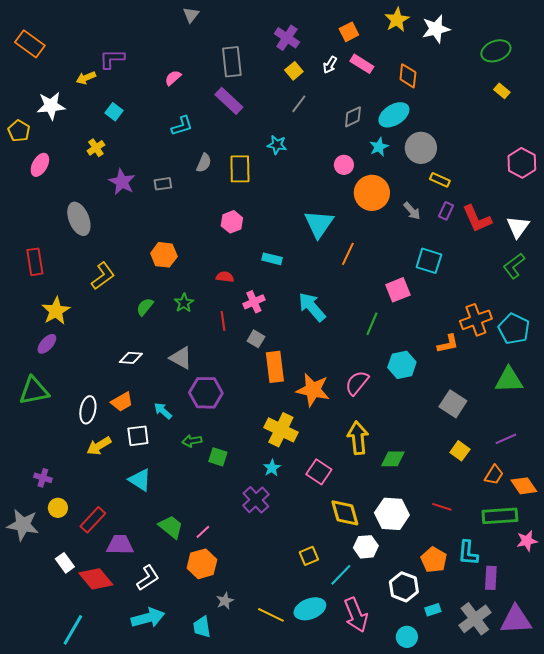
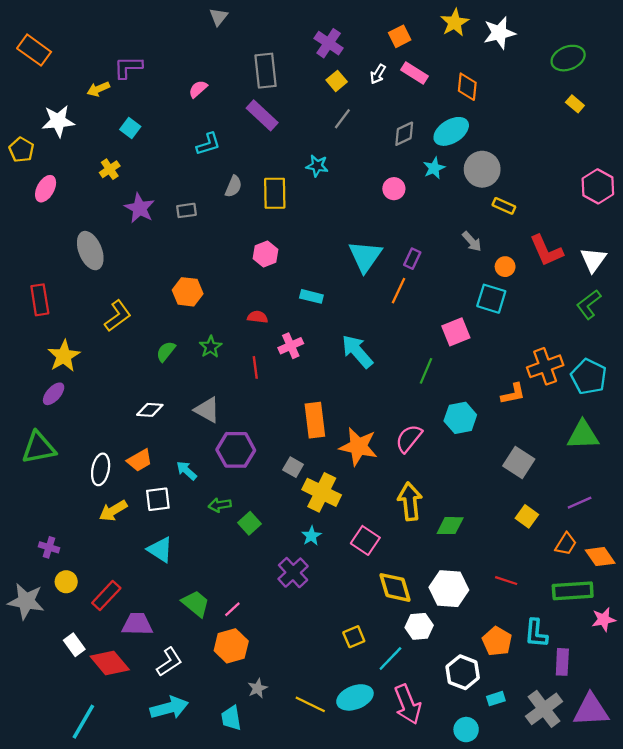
orange circle: (372, 193) -> (505, 267), moved, size x0.5
purple rectangle: (446, 211) -> (412, 259), moved
gray square: (256, 339) -> (293, 467), moved
green square: (218, 457) -> (250, 523), turned 30

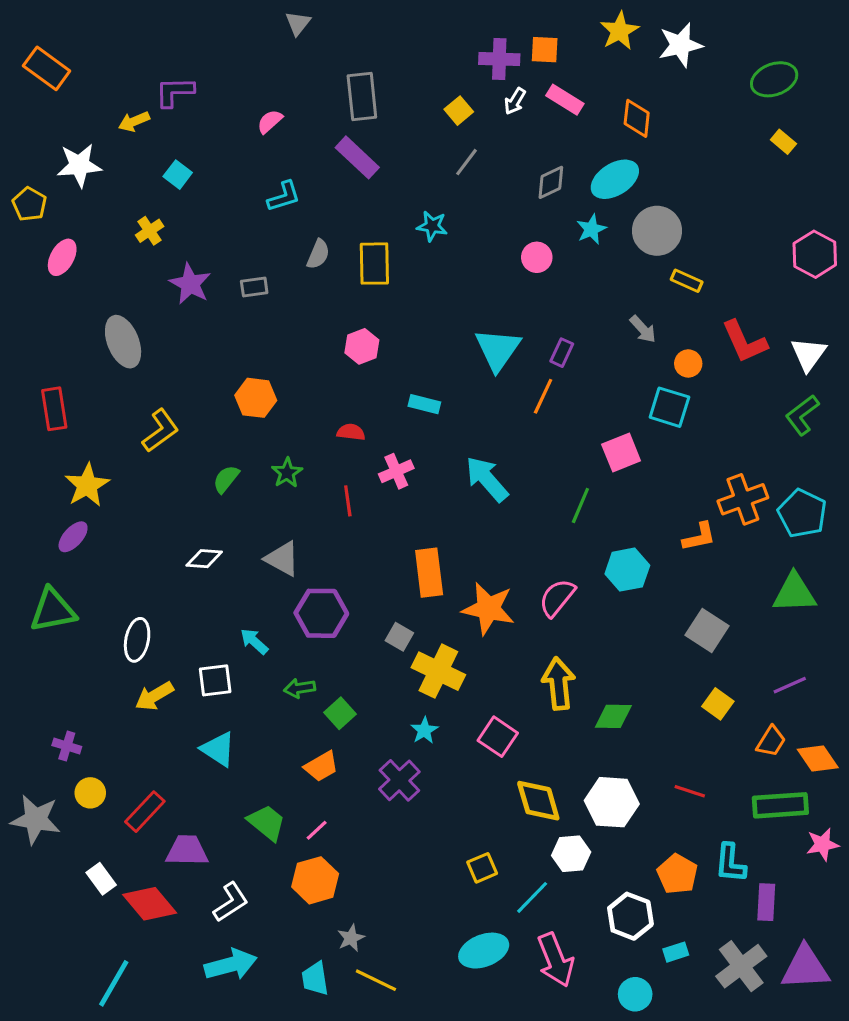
orange square: (400, 36) -> (545, 50), turned 30
purple cross: (329, 43) -> (499, 59), moved, turned -32
orange trapezoid: (140, 460) -> (321, 766), moved
yellow line: (310, 704) -> (376, 980), moved

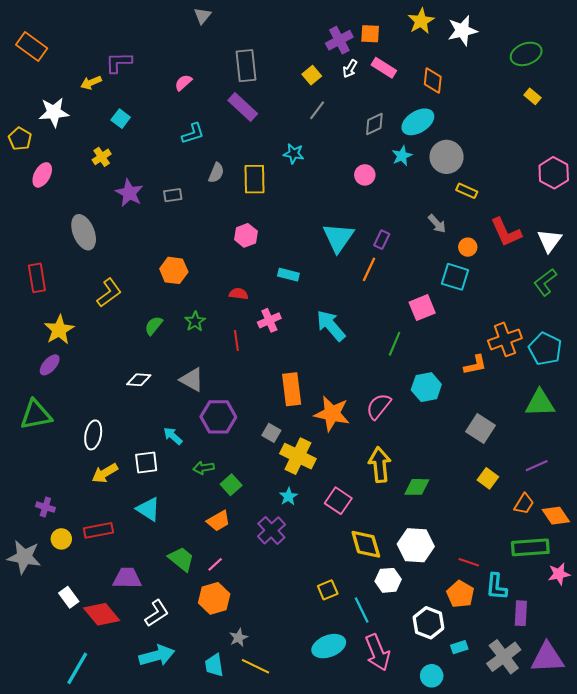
purple cross: (499, 59) -> (339, 40), turned -30
red line: (690, 791) -> (469, 562), moved
red rectangle: (145, 812) -> (98, 530), moved, turned 36
cyan line: (532, 897) -> (362, 610), turned -70

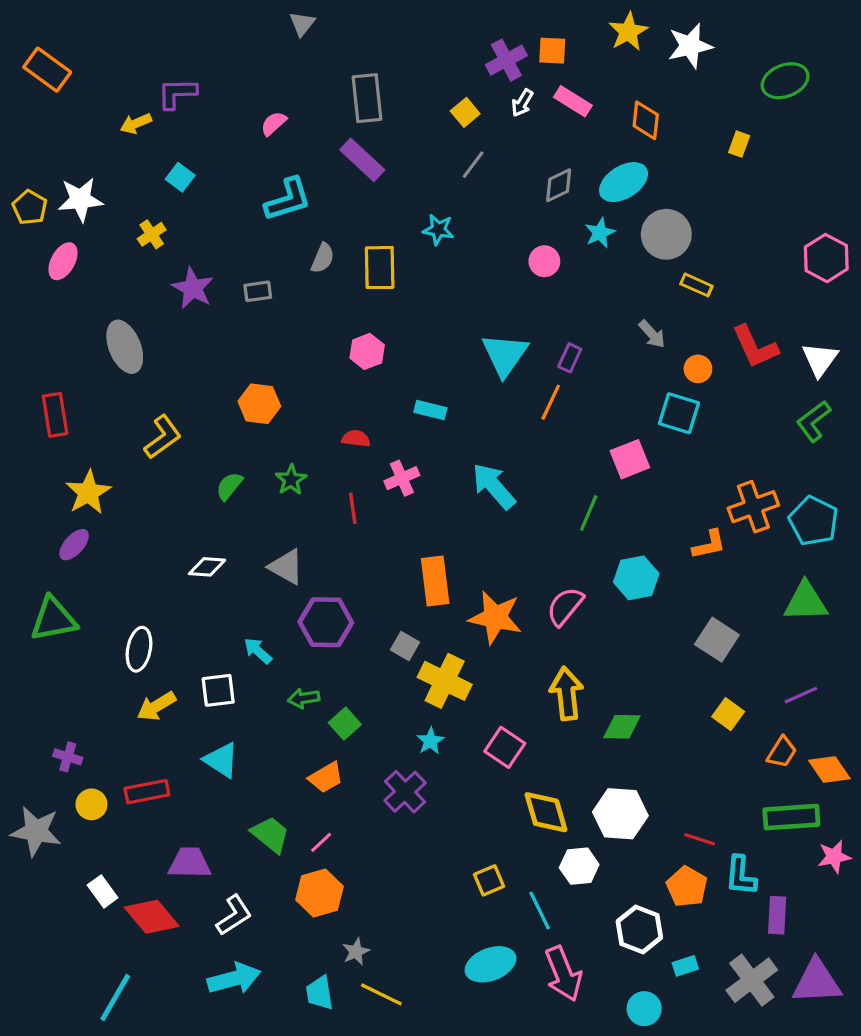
yellow rectangle: (532, 96) -> (739, 144), moved, turned 70
white star: (54, 112) -> (80, 199), moved
cyan L-shape: (193, 134) -> (288, 199), size x1.4

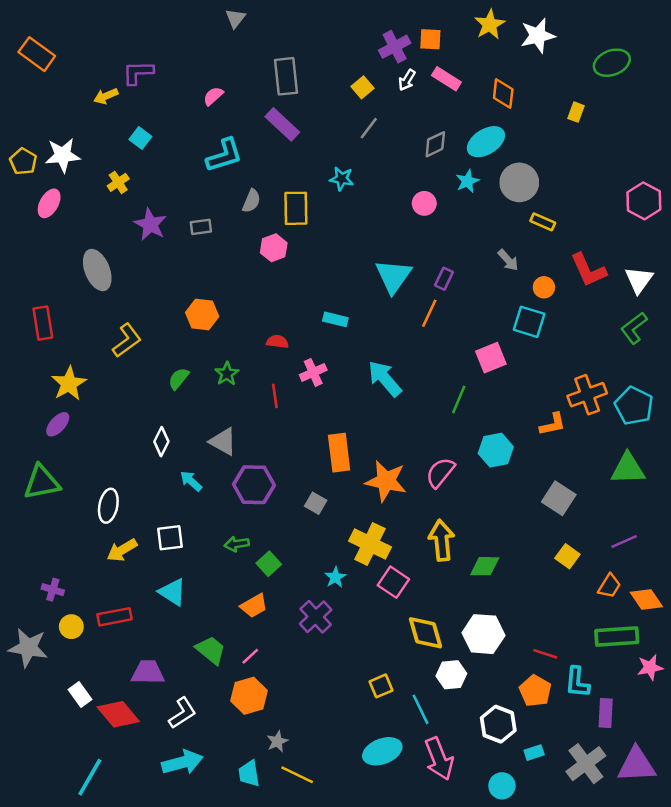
pink hexagon: (367, 351) -> (274, 248), moved
white diamond: (207, 567) -> (161, 442), turned -68
cyan arrow: (258, 651) -> (191, 481), moved
yellow cross: (445, 681) -> (370, 544), moved

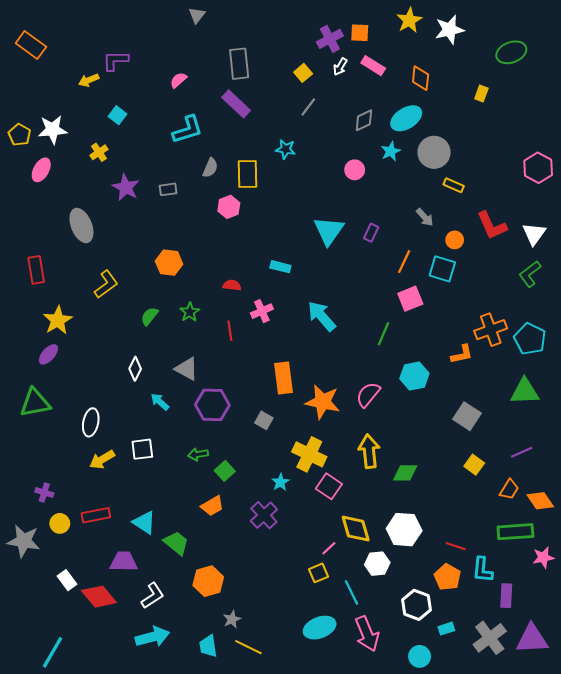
orange line: (429, 313) -> (404, 262), moved
cyan triangle: (173, 592) -> (144, 522), moved
pink line: (250, 656) -> (329, 548), moved
cyan line: (90, 777) -> (53, 652), moved

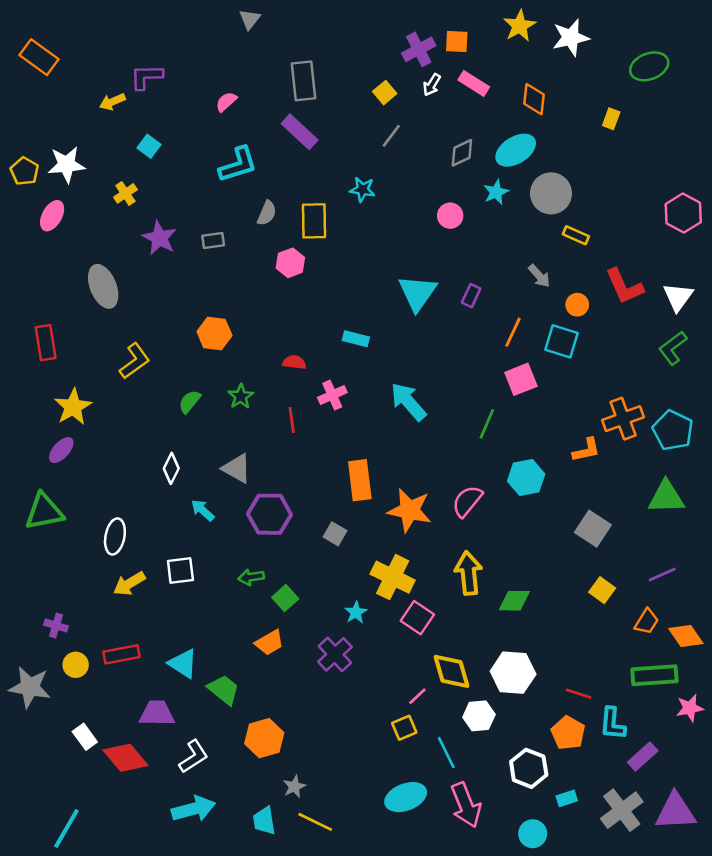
purple rectangle: (506, 596) -> (643, 756), turned 45

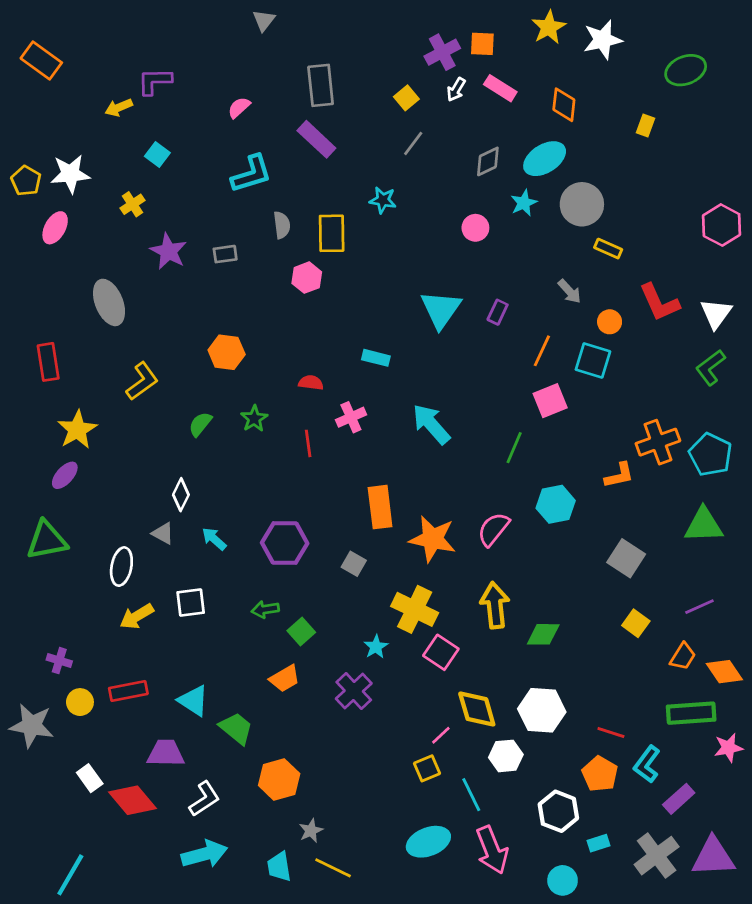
gray semicircle: (267, 213) -> (282, 225), turned -30
gray triangle: (237, 468) -> (163, 533), moved, size x0.7
cyan L-shape: (613, 724) -> (647, 764), turned 32

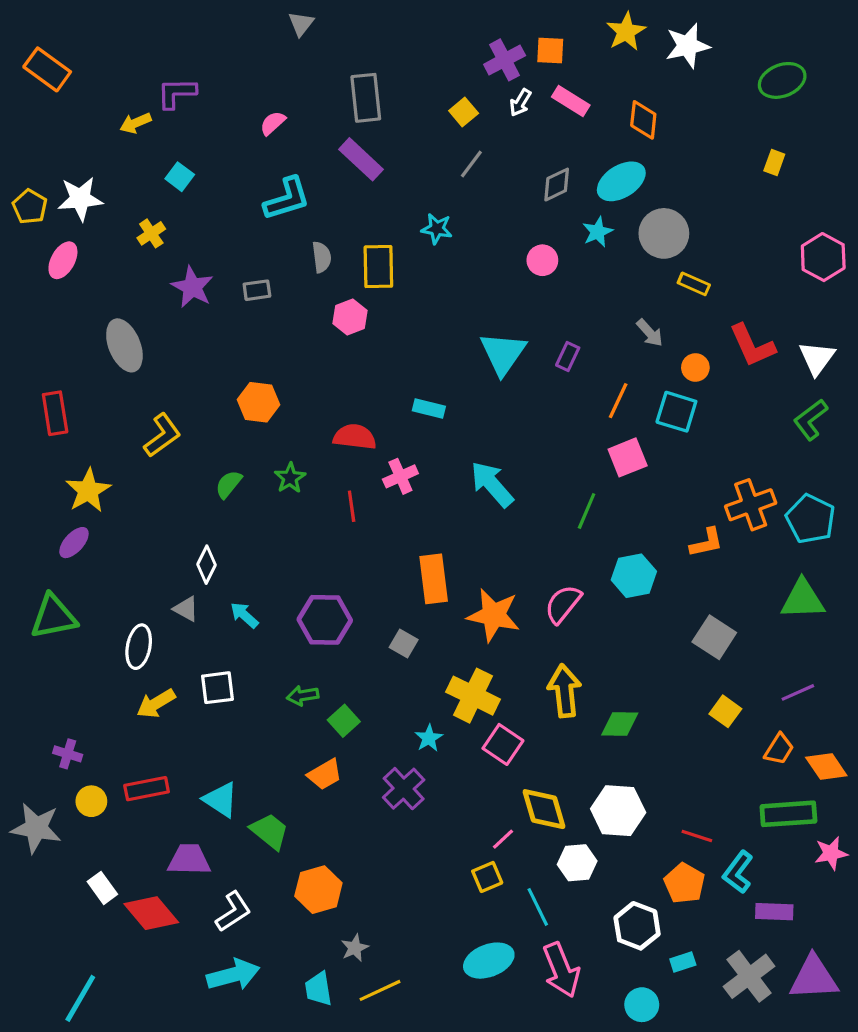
yellow rectangle: (646, 125) -> (774, 162), moved
red semicircle: (311, 383) -> (355, 437), size x1.5
purple rectangle: (679, 799) -> (774, 912), turned 44
yellow line: (333, 868) -> (380, 990), turned -51

